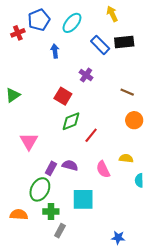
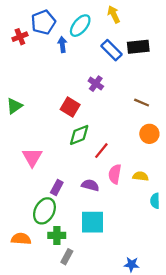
yellow arrow: (112, 14) -> (114, 14), moved
blue arrow: (55, 51) -> (62, 45), moved
purple semicircle: (70, 165) -> (90, 185), moved
pink semicircle: (103, 169) -> (115, 174), moved, turned 36

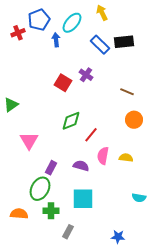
green triangle: (14, 106) -> (11, 105), moved
red square: (70, 107) -> (63, 83), moved
cyan semicircle: (155, 201) -> (139, 198), moved, turned -80
gray rectangle: (67, 257) -> (68, 232), moved

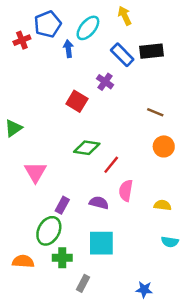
purple cross: (86, 75) -> (105, 82), moved
green diamond: (71, 121) -> (87, 148), turned 30
yellow semicircle: (126, 158) -> (163, 205), moved

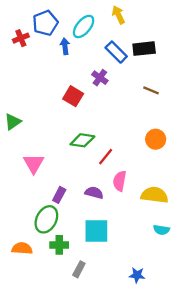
brown line: (155, 112) -> (151, 90), moved
yellow semicircle: (163, 205) -> (154, 195), size x1.6

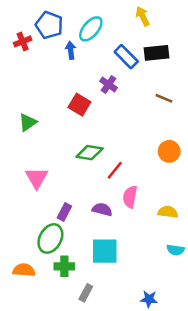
yellow arrow: (118, 15) -> (143, 16), moved
blue pentagon: (45, 23) -> (49, 25), turned -30
green triangle: (13, 122) -> (28, 122), moved
yellow semicircle: (154, 195) -> (168, 212), size x0.7

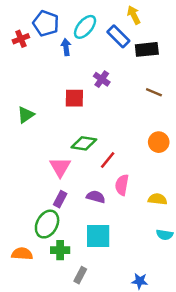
blue rectangle: (126, 57) -> (118, 36), moved
red square: (79, 105) -> (74, 98), turned -30
pink triangle: (37, 178) -> (60, 167), moved

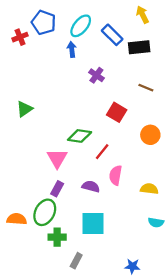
yellow arrow: (134, 15) -> (142, 15), moved
blue arrow: (66, 47) -> (72, 49), moved
red square: (74, 98) -> (117, 112), moved, turned 30
orange semicircle: (22, 254) -> (17, 219), moved

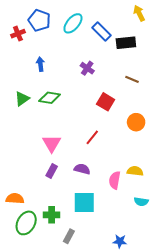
yellow arrow: (142, 15) -> (139, 13), moved
blue arrow: (72, 49) -> (40, 64), moved
green diamond: (80, 136) -> (50, 98), moved
pink semicircle: (116, 175) -> (115, 180), moved
green ellipse: (45, 212) -> (26, 223), moved

